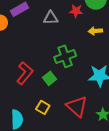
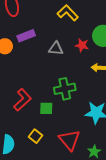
green square: (50, 78) -> (46, 108), turned 32

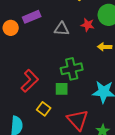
green square: (46, 108) -> (62, 89), moved
yellow square: (36, 136) -> (44, 109), moved

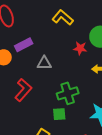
gray triangle: (62, 29) -> (44, 63), moved
red L-shape: (30, 81) -> (23, 90), moved

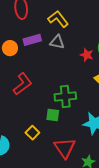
yellow L-shape: (63, 18) -> (58, 19), moved
gray triangle: (44, 63) -> (57, 42), moved

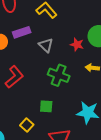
gray triangle: (57, 42) -> (46, 45), moved, turned 35
green cross: (65, 96) -> (59, 75), moved, turned 30

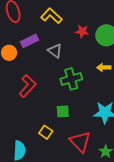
red star: (77, 45) -> (82, 31), moved
green cross: (59, 75) -> (71, 79), turned -30

